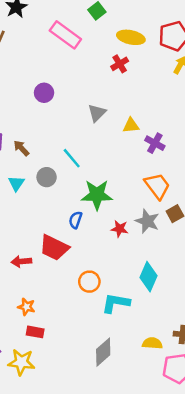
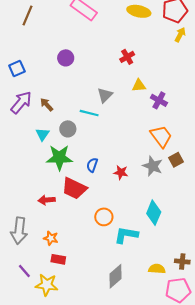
red cross: (120, 64) -> (127, 57), moved
gray triangle: (97, 113) -> (105, 95), moved
cyan line: (72, 158) -> (89, 113), turned -36
green star: (97, 195) -> (59, 158), moved
red star: (120, 229) -> (121, 172), moved

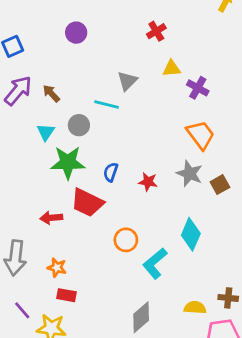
brown square: (176, 160) -> (220, 185), moved
cyan L-shape: (126, 235) -> (155, 263), turned -50

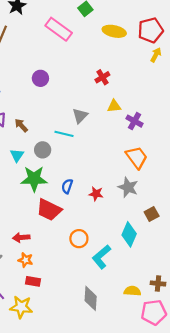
brown square: (220, 185) -> (152, 214), moved
red arrow: (51, 218) -> (21, 238), moved
gray diamond: (141, 317) -> (91, 298), turned -45

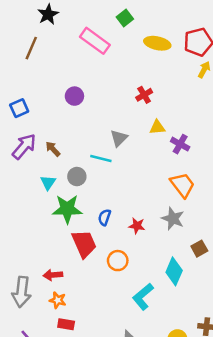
red trapezoid: (49, 210) -> (84, 244), turned -140
orange circle: (79, 239) -> (118, 261), moved

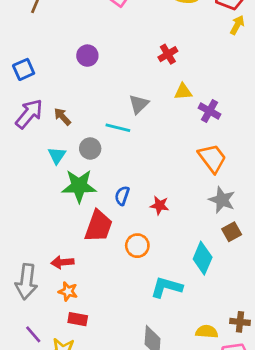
gray star: (173, 219) -> (222, 200), moved
red trapezoid: (84, 244) -> (98, 226), turned 44
cyan L-shape: (143, 297) -> (166, 287), turned 56

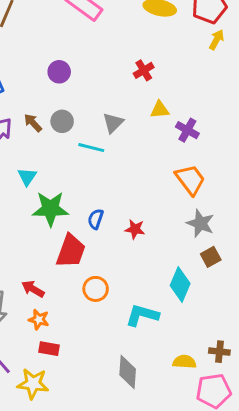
brown arrow: (62, 117) -> (33, 123), moved
gray circle: (90, 149) -> (62, 121), moved
orange circle: (137, 246) -> (96, 289), moved
red arrow: (62, 262) -> (33, 289), turned 35

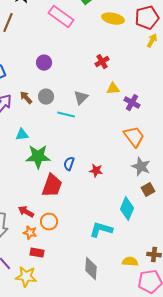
cyan triangle: (27, 177) -> (22, 135), turned 48
orange circle: (96, 289) -> (49, 222), moved

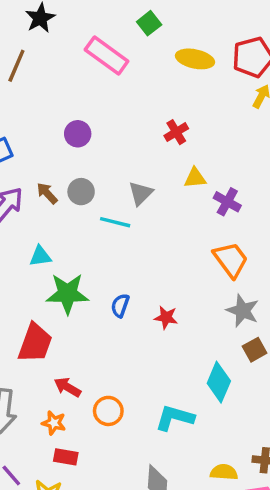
red trapezoid: (52, 186) -> (35, 343), moved
red arrow: (26, 212) -> (67, 387), moved
orange circle: (49, 222) -> (108, 411), moved

